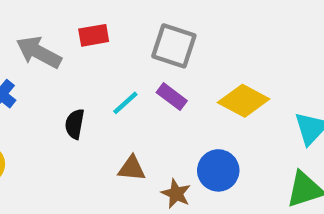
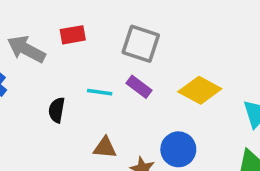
cyan line: (125, 103) -> (100, 92), turned 50

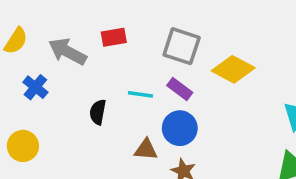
yellow diamond: (200, 90) -> (233, 69), moved
blue circle: (178, 149) -> (180, 128), moved

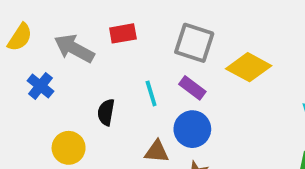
cyan line: (141, 94) -> (151, 93), turned 65
yellow circle: (23, 146) -> (69, 148), moved

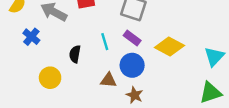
yellow diamond: (249, 67) -> (169, 47), moved

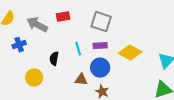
blue cross: (31, 37) -> (19, 45), turned 32
purple rectangle: (132, 38) -> (100, 46), turned -40

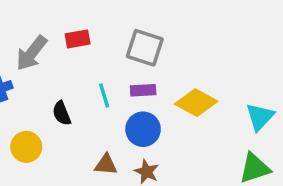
gray arrow: (37, 25) -> (32, 53), turned -80
black semicircle: (54, 59) -> (62, 113), turned -32
brown triangle: (81, 80) -> (106, 165), moved

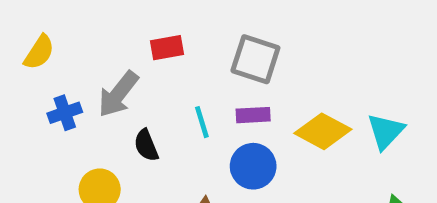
gray arrow: (32, 53) -> (118, 94), moved
cyan triangle: (260, 117) -> (386, 131), moved

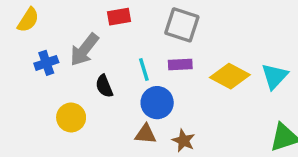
blue circle: (253, 166) -> (157, 103), moved

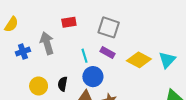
gray arrow: (84, 50) -> (47, 43), turned 125
purple rectangle: (180, 65) -> (108, 53), turned 32
black semicircle: (104, 86) -> (63, 84), moved, turned 32

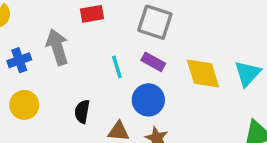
yellow diamond: (139, 60) -> (203, 73), turned 45
blue circle: (93, 77) -> (148, 100), moved
yellow circle: (39, 86) -> (24, 105), moved

